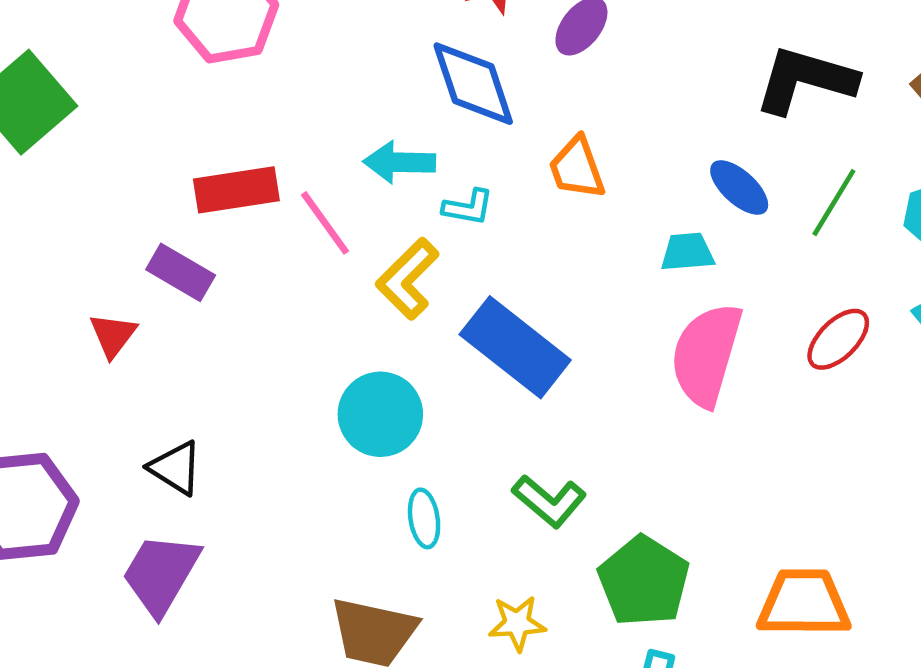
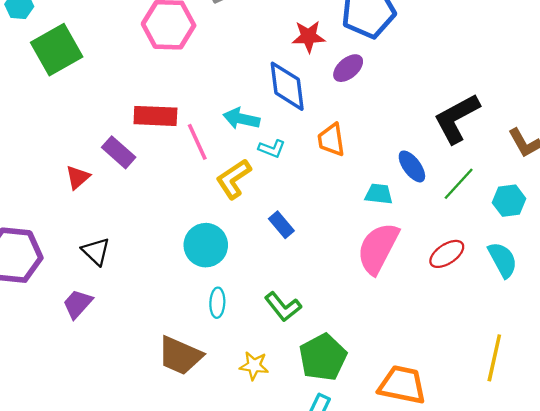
black L-shape: (805, 80) -> (457, 118), turned -56
blue rectangle: (515, 347) -> (281, 225), size x0.5
purple trapezoid: (161, 574) -> (78, 304), size x0.7

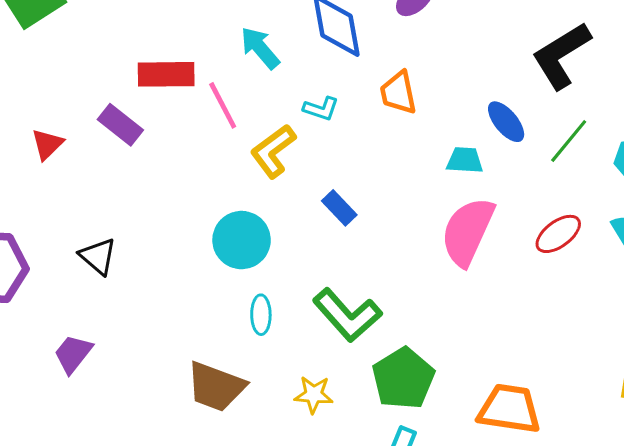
cyan arrow: (241, 119) -> (260, 48), moved, turned 40
red triangle: (78, 177) -> (47, 144), moved
purple trapezoid: (78, 304) -> (73, 354), moved
green L-shape: (283, 307) -> (347, 315), size x1.4

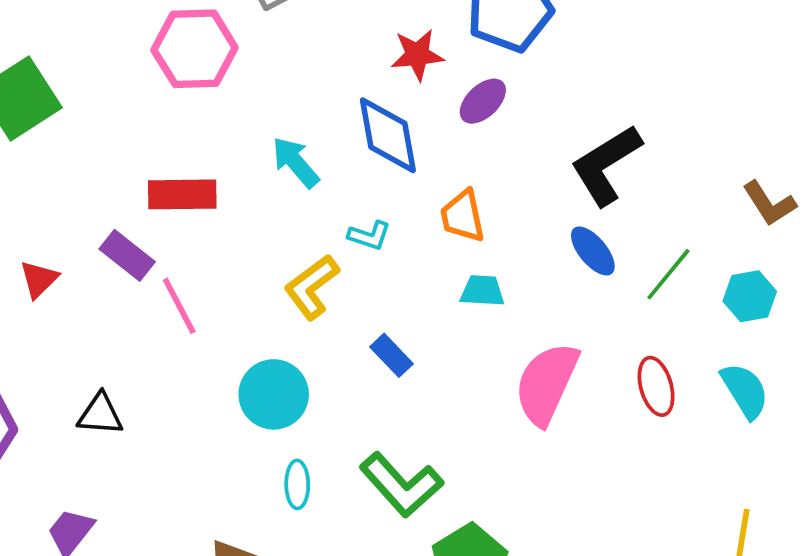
black L-shape: (561, 55) -> (606, 165), moved
pink line: (223, 105) -> (179, 306), moved
cyan trapezoid: (465, 160) -> (482, 291), moved
red ellipse: (558, 234) -> (656, 386), turned -69
black triangle: (98, 256) -> (100, 414), turned -36

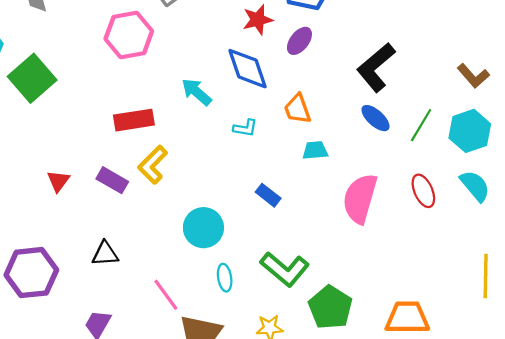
purple rectangle: (127, 255) -> (112, 180), moved
yellow L-shape: (312, 287) -> (153, 165), moved
cyan hexagon: (750, 296) -> (470, 131), size x1.4
pink line: (179, 306) -> (166, 295), moved

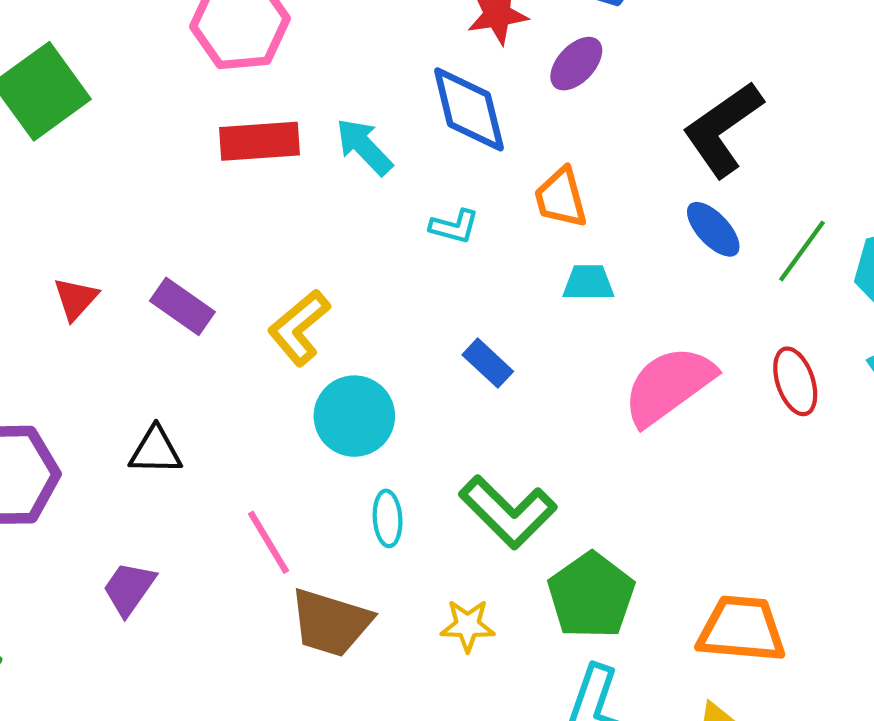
red rectangle: (134, 120) -> (260, 141), moved
yellow L-shape: (153, 165) -> (299, 328), moved
pink semicircle: (360, 198) -> (669, 385), turned 33

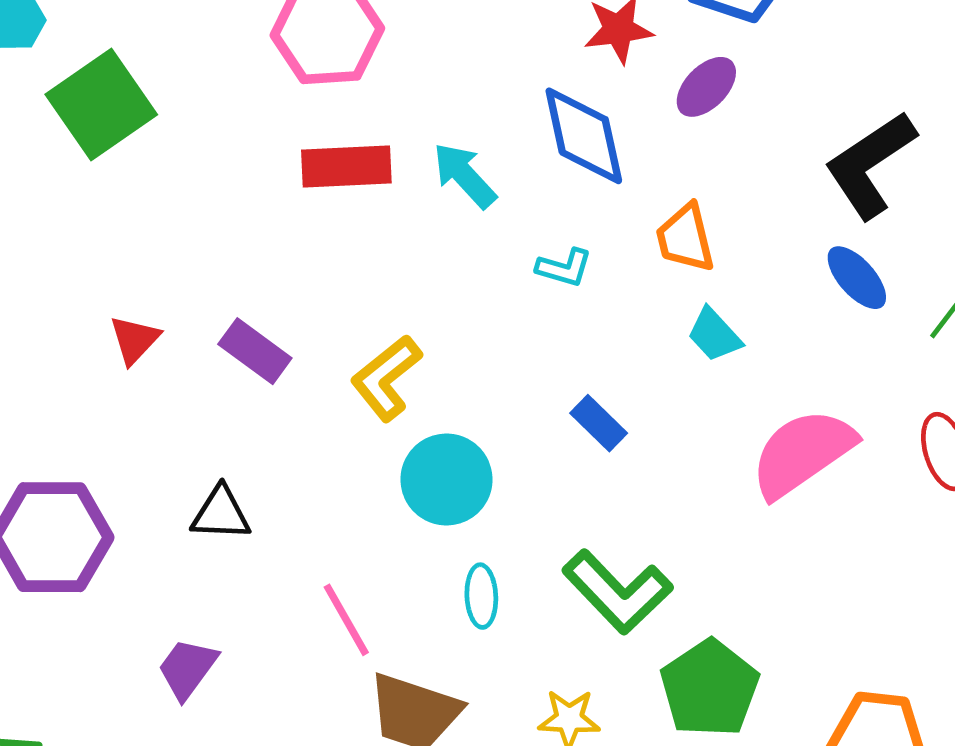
cyan trapezoid: (588, 283) -> (714, 335), turned -134

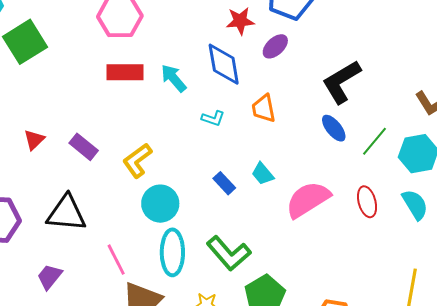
cyan trapezoid: (714, 335) -> (263, 174), moved
black triangle: (221, 513) -> (66, 213), size x1.6
cyan ellipse: (481, 596) -> (172, 252), size x1.8

